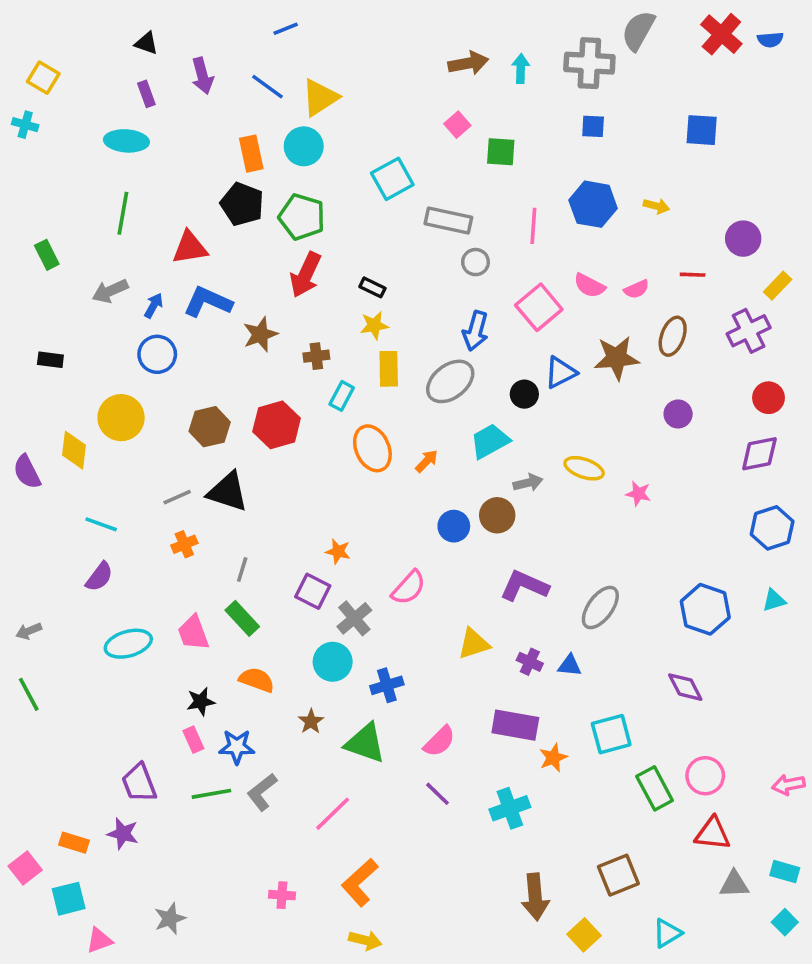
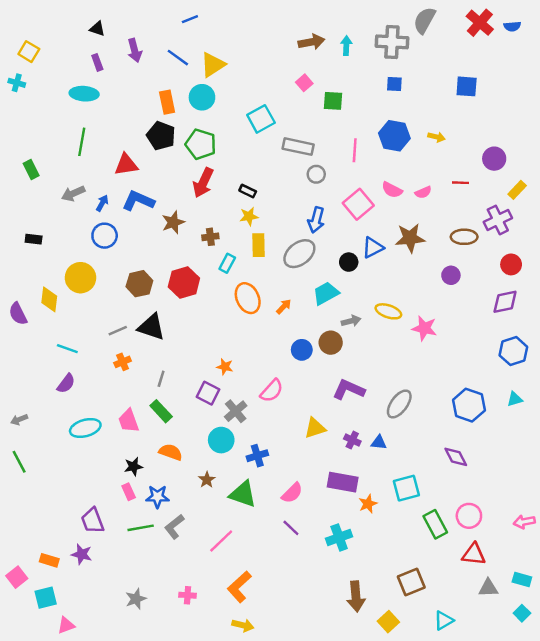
brown ellipse: (673, 336) -> (464, 237), moved, turned 70
pink star: (638, 494) -> (424, 328), size x1.5
gray star: (170, 919) -> (136, 599), moved

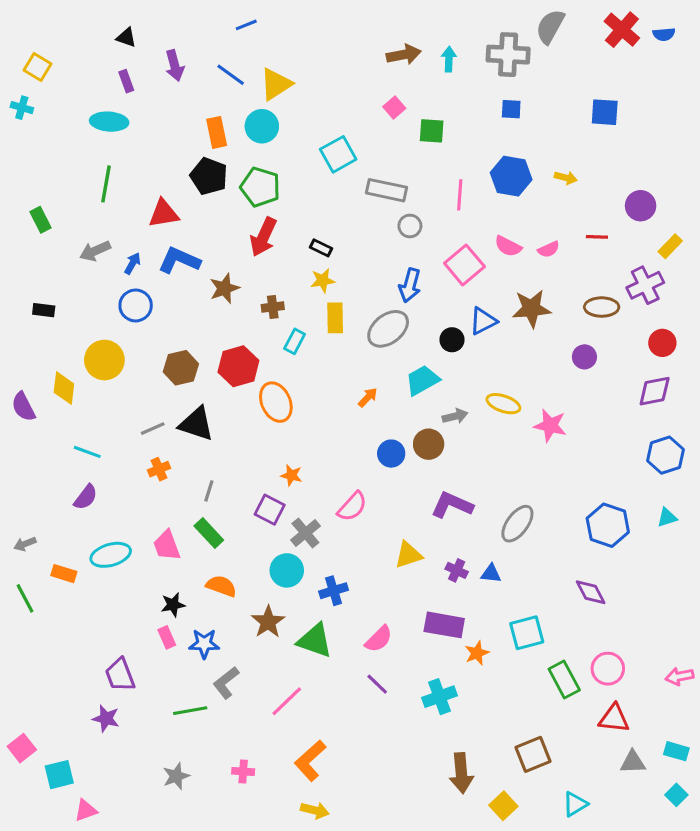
orange ellipse: (248, 298) -> (276, 402), moved
brown star: (207, 480) -> (268, 622), size x1.5
green line: (141, 528) -> (190, 711), moved
orange rectangle: (49, 560) -> (64, 574), moved

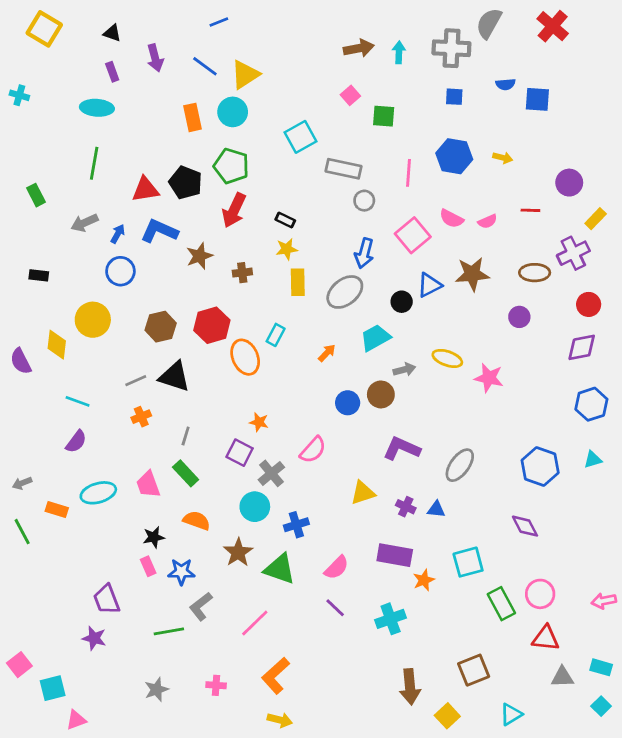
blue semicircle: (664, 34) -> (505, 84), moved
yellow square: (37, 67) -> (44, 29), moved, size x1.4
black pentagon: (209, 176) -> (186, 183), moved
cyan rectangle: (295, 341) -> (276, 335), moved

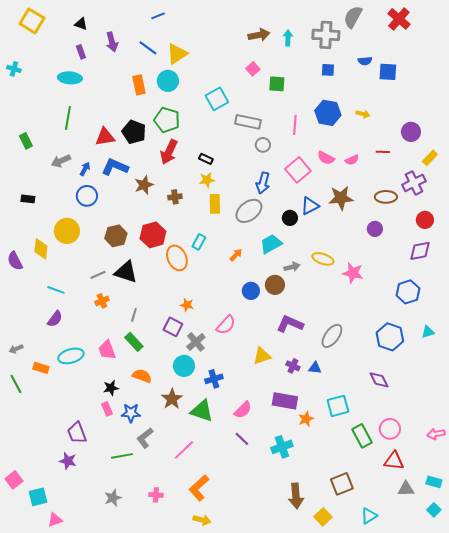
blue hexagon: (591, 404) -> (408, 292), moved

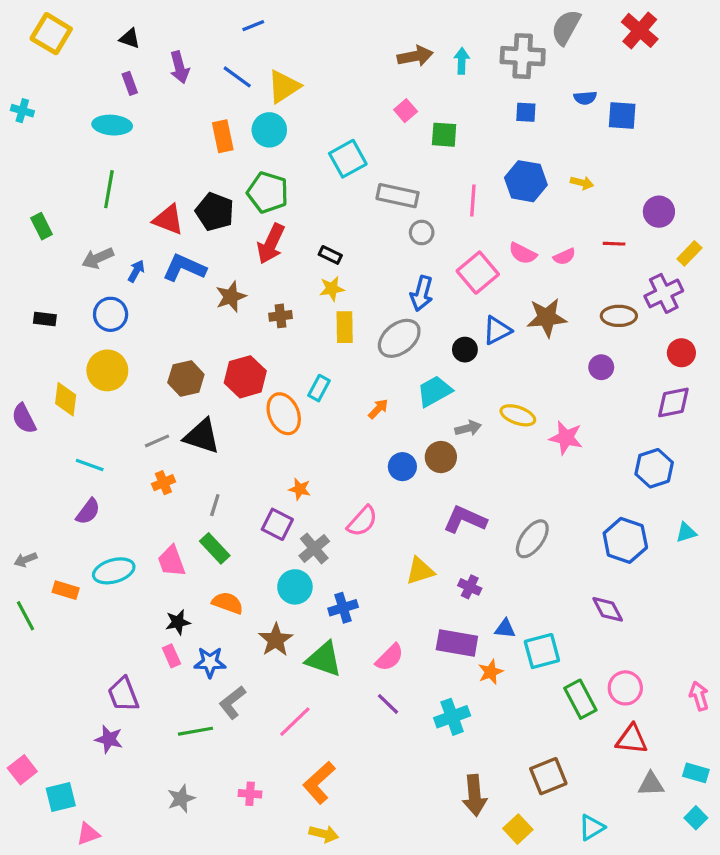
red triangle: (105, 137) -> (168, 220), turned 30
blue circle: (87, 196) -> (111, 314), moved
blue triangle: (315, 368) -> (505, 629), moved
pink arrow: (436, 434) -> (699, 696), turned 84

